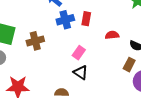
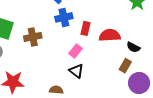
red rectangle: (86, 19) -> (85, 28), moved
red semicircle: (112, 35) -> (110, 35), size x1.5

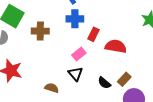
black semicircle: (133, 47) -> (104, 83), moved

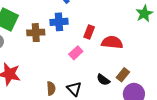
blue cross: (75, 19) -> (59, 22), moved
black triangle: (75, 74) -> (74, 89), moved
brown semicircle: (52, 88) -> (51, 88), turned 72

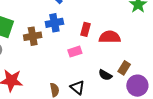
pink rectangle: (76, 53) -> (75, 52), turned 32

